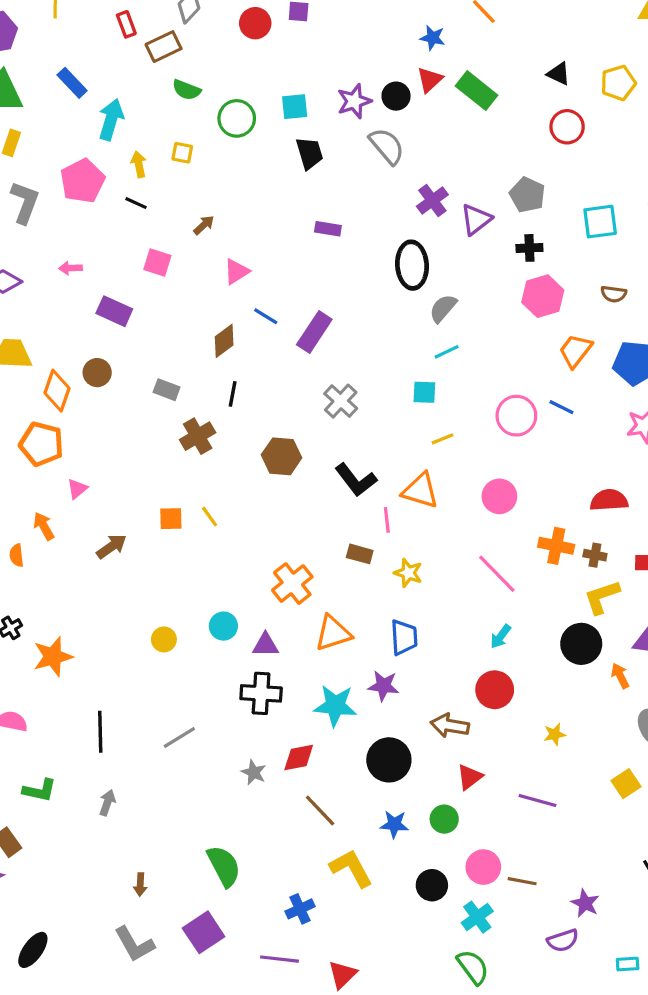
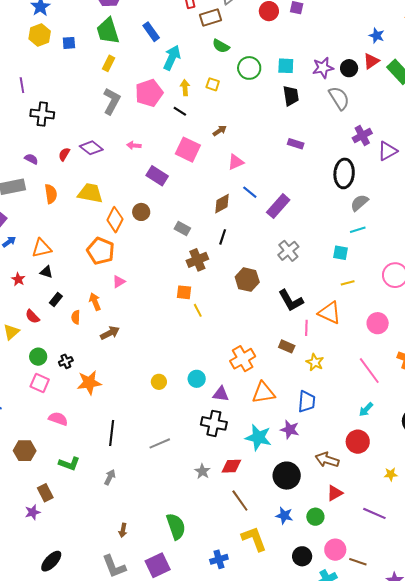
pink square: (157, 262) -> (188, 150), size x1.4
orange square: (171, 519) -> (184, 292), moved
brown arrow: (112, 546) -> (110, 333), moved

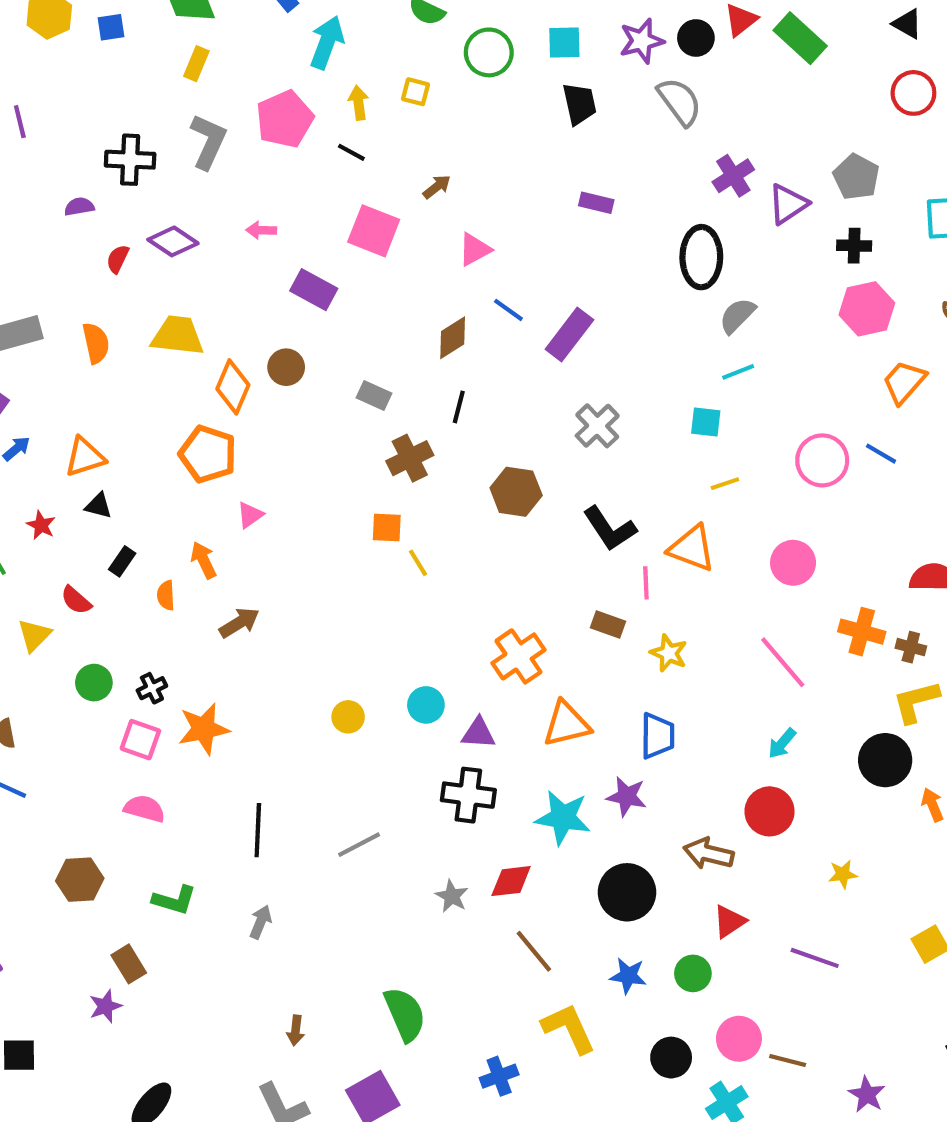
black cross: (42, 114) -> (130, 160), moved
purple semicircle: (31, 159) -> (79, 207), moved, turned -32
pink square: (40, 383) -> (140, 740), moved

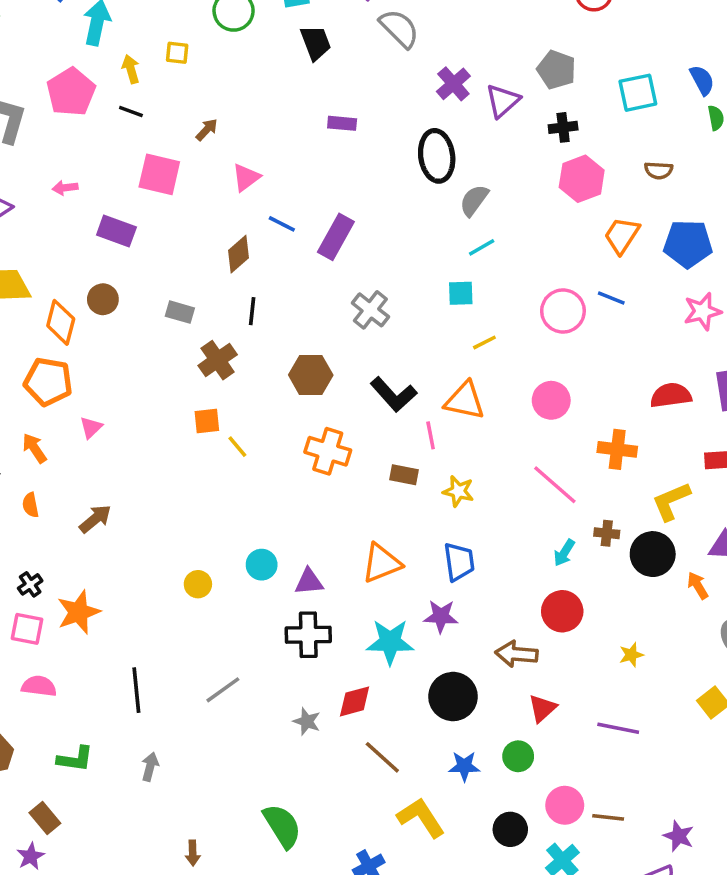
orange arrow: (203, 560) -> (34, 448), moved
brown cross: (911, 647) -> (607, 533), moved
orange cross: (519, 656) -> (328, 451), moved, turned -30

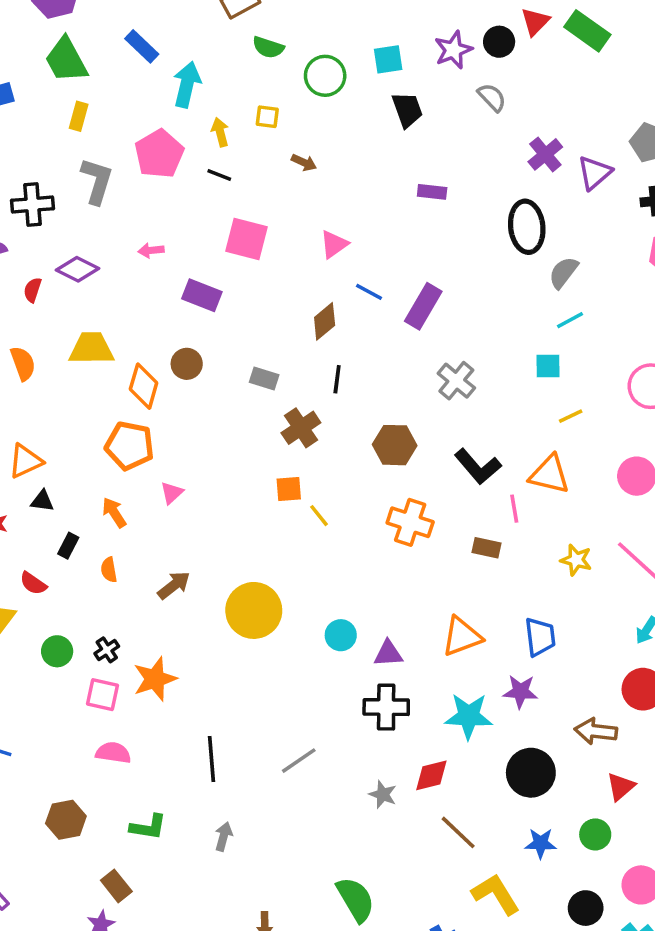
gray semicircle: (399, 28) -> (492, 97), size x0.7
brown arrow: (207, 130) -> (304, 163), moved, turned 70
yellow star: (458, 491) -> (576, 560), moved
yellow circle: (198, 584) -> (254, 610), moved, size x2.0

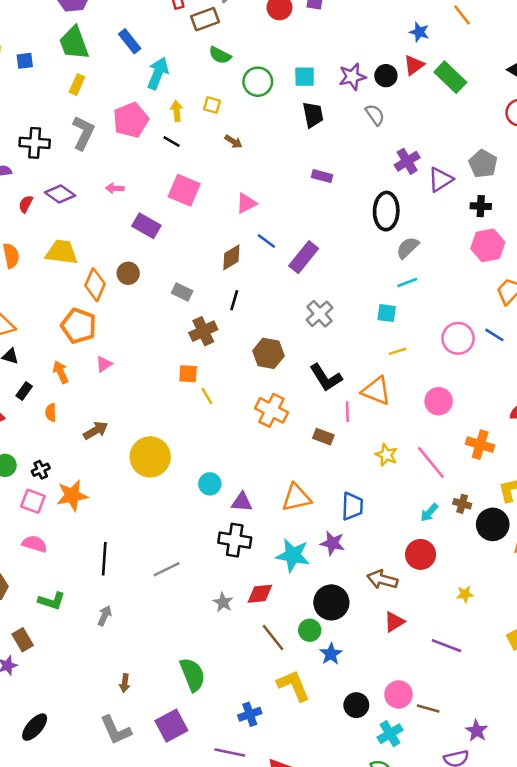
green circle: (595, 834) -> (310, 630), moved
blue star: (541, 843) -> (331, 654), turned 30

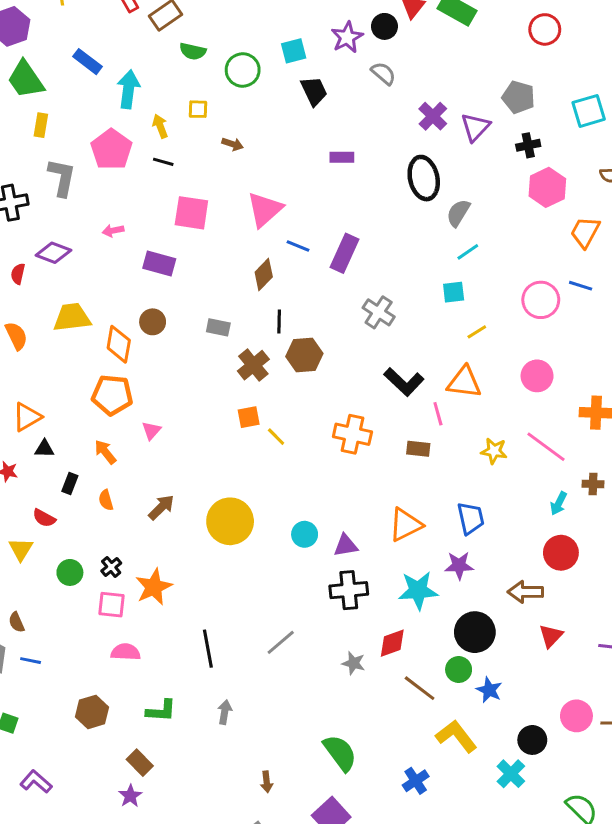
pink triangle: (246, 203) -> (265, 209), size x1.5
brown hexagon: (268, 353) -> (304, 355), moved
cyan cross: (390, 734) -> (511, 774), moved

